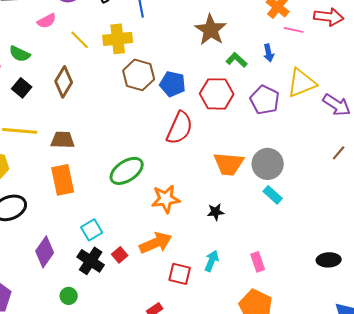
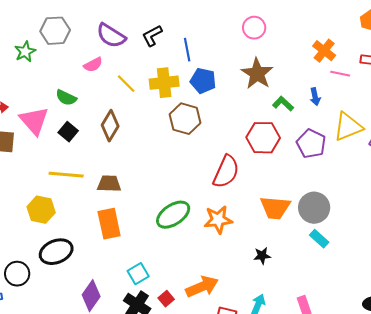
blue pentagon: (173, 84) -> (203, 81), moved
orange star: (166, 199) -> (218, 220), moved

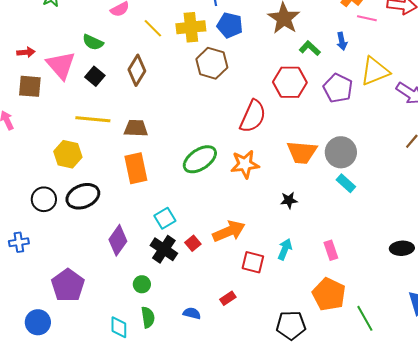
black circle: (17, 274) -> (44, 199), moved

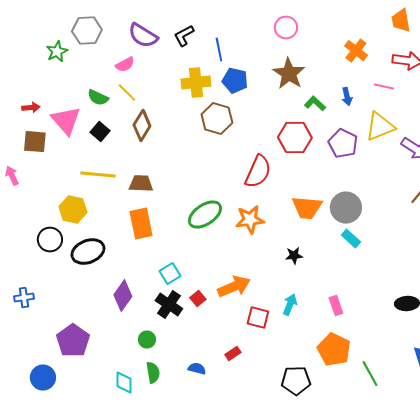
pink line: (367, 18) -> (384, 87), moved
yellow line: (153, 28) -> (127, 93), moved
black circle: (44, 199) -> (50, 240), moved

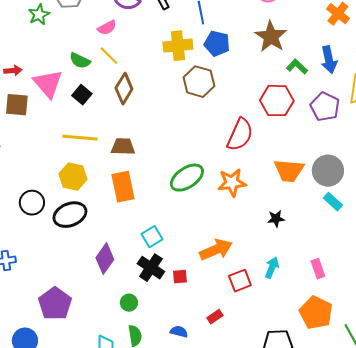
blue arrow: (347, 97) -> (329, 60), size x1.5
yellow hexagon: (73, 210) -> (73, 177), moved
red square: (198, 299) -> (180, 277), moved, turned 35
red square: (258, 318) -> (240, 281), turned -35

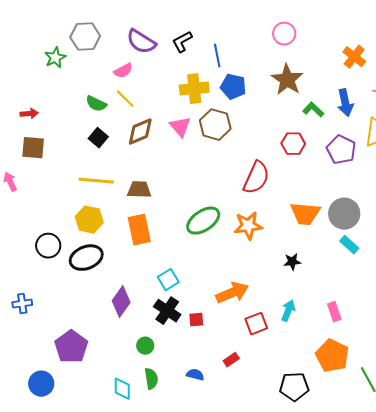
pink triangle: (48, 84) -> (180, 127), moved, size x0.7
brown diamond: (124, 89) -> (140, 132), turned 36
red hexagon: (277, 101) -> (293, 144), size x0.7

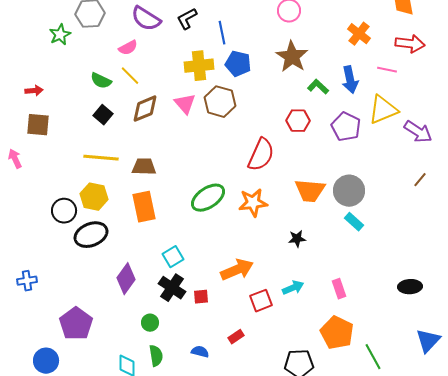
black circle: (48, 246) -> (64, 211), moved
cyan arrow: (288, 311) -> (293, 288), turned 45

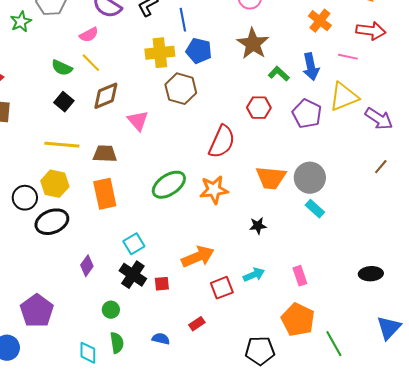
pink triangle: (185, 104) -> (138, 121), moved
purple diamond: (126, 279) -> (87, 266), size x0.7

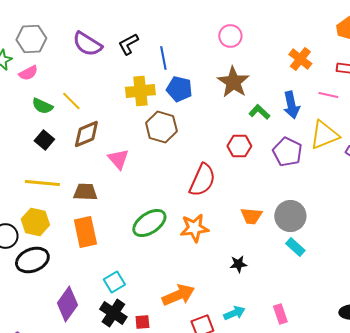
pink semicircle: (89, 35) -> (28, 73), moved
orange trapezoid: (271, 178) -> (251, 216), size x0.7
purple diamond: (87, 266) -> (67, 304), size x1.6

